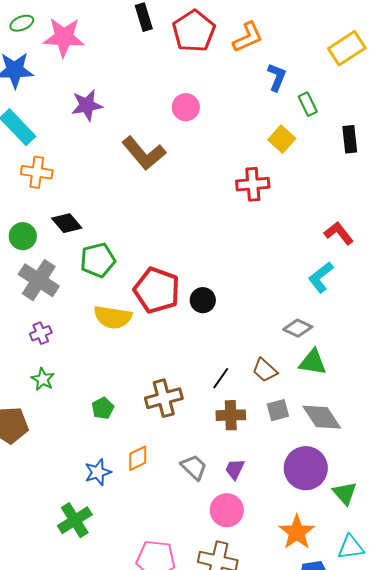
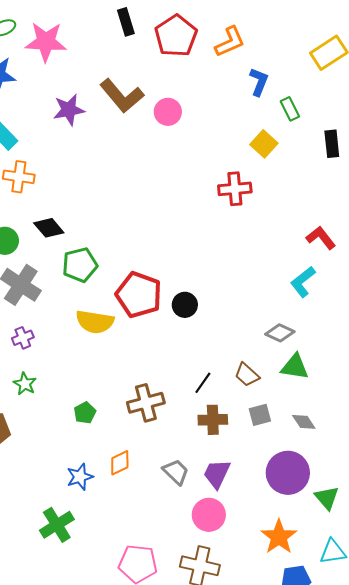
brown L-shape: (144, 153) -> (122, 96), moved
gray diamond: (322, 417) -> (304, 422), size x0.6
purple trapezoid: (235, 469) -> (217, 474), size x1.4

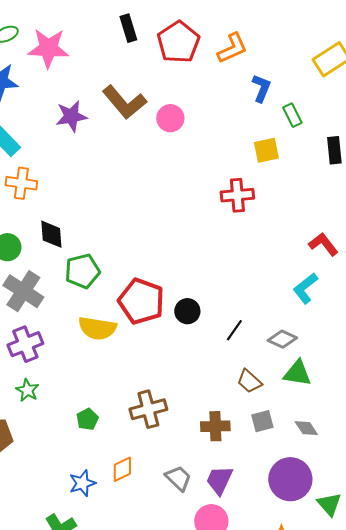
yellow square: (264, 144) -> (266, 150), turned 36
black diamond: (49, 228) -> (51, 234), turned 36
purple cross: (23, 338) -> (25, 344), size x1.6
black line: (203, 383) -> (234, 330), moved

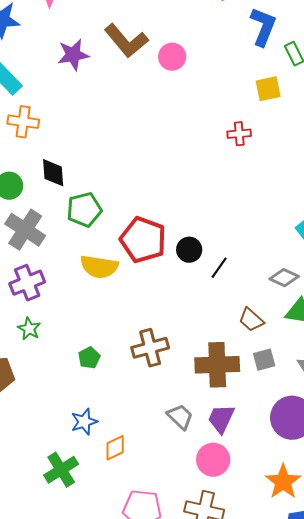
blue L-shape: (261, 88) -> (263, 27), size x1.4
red cross: (237, 195) -> (239, 134), size x0.7
black line: (234, 330) -> (219, 268), moved
brown cross: (215, 426) -> (217, 365), size x1.5
orange diamond: (122, 469) -> (115, 448), moved

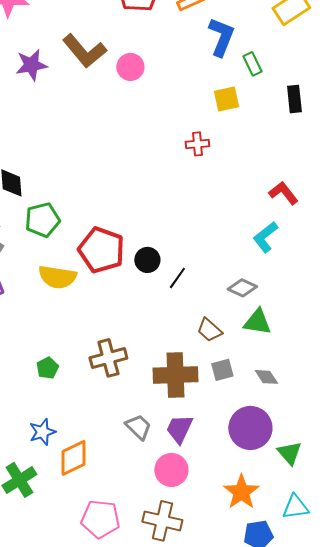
orange diamond: (115, 448) -> (73, 458), size x1.4

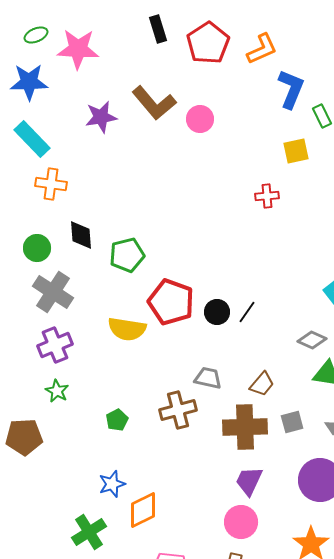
green pentagon: (42, 220) -> (127, 255), moved
black line: (177, 278) -> (247, 312), moved
brown trapezoid: (209, 330) -> (262, 384), moved, turned -92
gray trapezoid: (138, 427) -> (208, 378), moved, turned -32

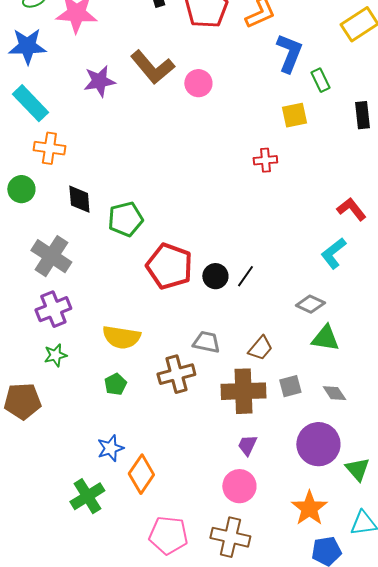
green circle: (37, 248) -> (21, 189), moved
yellow semicircle: (127, 329) -> (121, 337), moved
green star: (57, 391) -> (55, 355), turned 30
purple trapezoid: (249, 481) -> (247, 445), size x0.7
orange diamond: (143, 510) -> (141, 474), turned -30

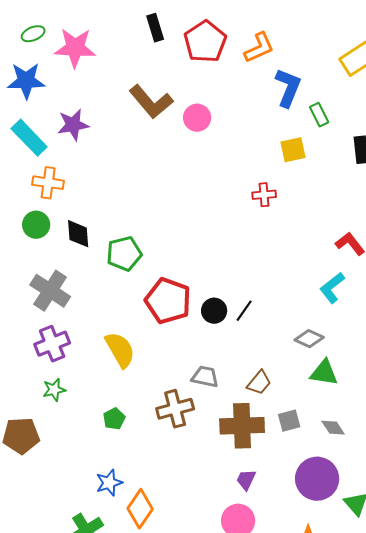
purple star: (99, 81) -> (73, 125), moved
green circle: (21, 189) -> (36, 225), moved
yellow semicircle: (121, 337) -> (120, 350), moved, turned -129

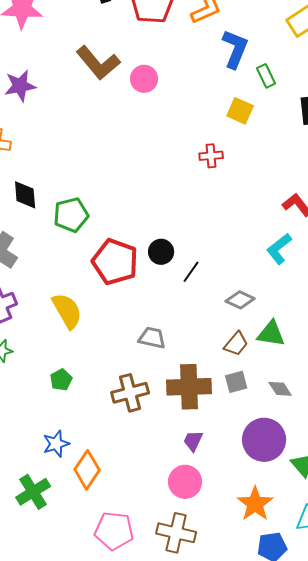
yellow square: (293, 150) -> (240, 111), turned 36
black circle: (214, 311) -> (161, 252), moved
gray diamond: (309, 339) -> (240, 300), moved
brown trapezoid: (259, 383) -> (236, 344), moved
brown cross: (175, 409) -> (130, 393), moved

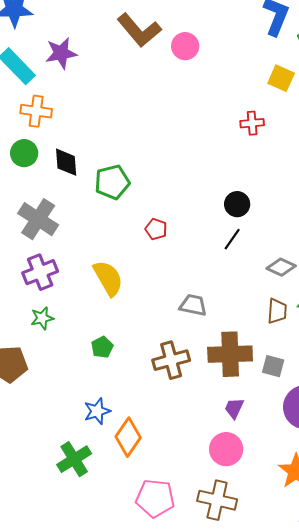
black circle: (161, 252) -> (237, 204), moved
red pentagon: (115, 262) -> (156, 229), size x0.5
brown trapezoid: (236, 344) -> (277, 311), turned -36
gray square: (236, 382) -> (273, 366), moved, turned 30

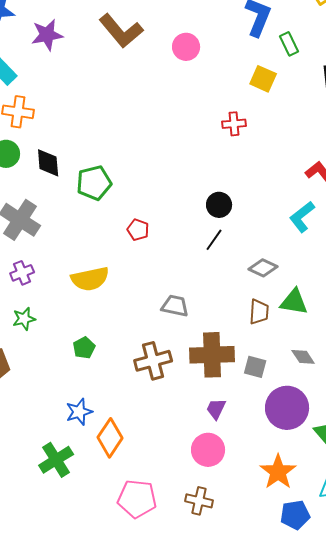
pink circle: (185, 46) -> (186, 47), moved
purple star: (61, 53) -> (47, 35), moved
purple cross: (40, 272) -> (22, 273), size x0.7
yellow semicircle: (108, 278) -> (90, 279), turned 108
brown cross: (217, 500) -> (199, 501), size x0.7

